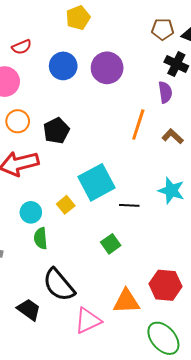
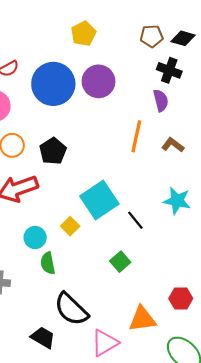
yellow pentagon: (78, 18) -> (83, 34), moved
blue circle: (63, 66) -> (53, 84), size x1.5
black line: (129, 205) -> (135, 220), turned 54
red hexagon: (166, 285) -> (181, 298), size x0.7

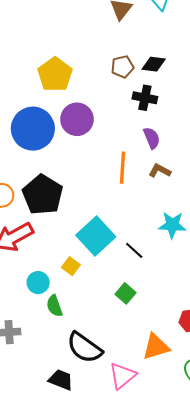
yellow pentagon: (83, 34) -> (55, 75), size x1.4
purple semicircle: (161, 100) -> (152, 138), moved
black pentagon: (53, 151) -> (43, 195), size x1.5

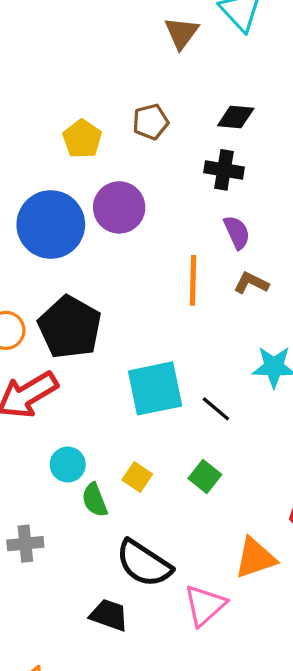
brown pentagon: (122, 67) -> (151, 122), moved
yellow pentagon: (55, 75) -> (82, 139), size x0.7
cyan square: (96, 236) -> (155, 388), turned 33
yellow square: (71, 266) -> (137, 477), moved

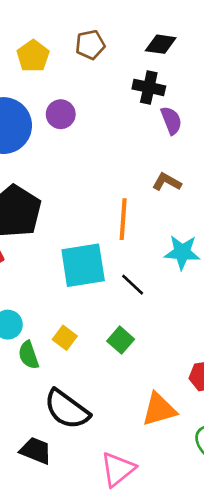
purple circle: (119, 207) -> (61, 114), size x0.7
purple semicircle: (237, 232) -> (171, 120), moved
orange line: (193, 280) -> (123, 219), moved
pink triangle: (205, 605) -> (118, 469), moved

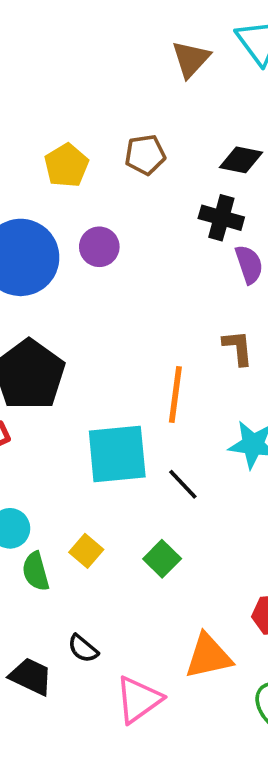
brown L-shape: (167, 182) -> (238, 348), turned 52
black semicircle: (67, 409) -> (83, 649), size x0.5
black trapezoid: (36, 451) -> (31, 676), moved
pink triangle: (118, 469) -> (139, 700), moved

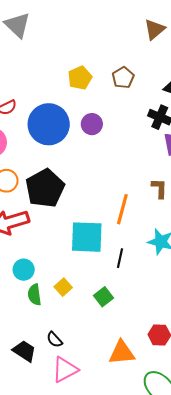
brown pentagon: (145, 155) -> (123, 78), turned -30
black line: (183, 484) -> (120, 258), turned 48
pink triangle: (139, 700) -> (65, 370), moved

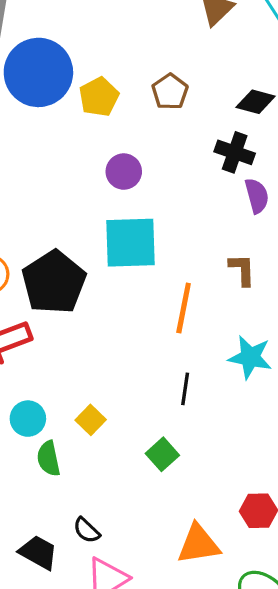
blue circle: (49, 124) -> (38, 72), moved
cyan square: (87, 237) -> (131, 243), moved
yellow square: (63, 287) -> (91, 420), moved

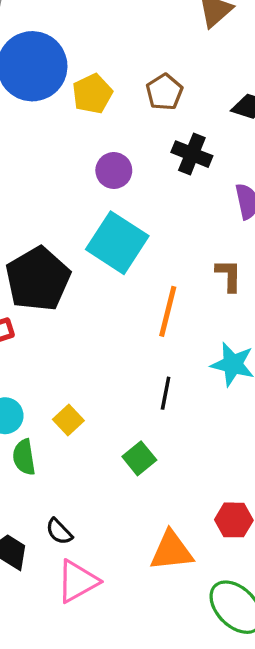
black cross: (235, 152) -> (192, 154), moved
cyan square: (131, 243) -> (117, 243), turned 32

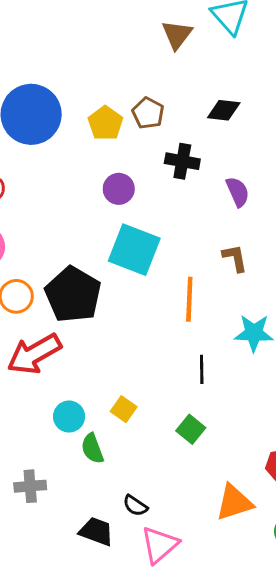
yellow pentagon: (92, 94) -> (105, 123), moved

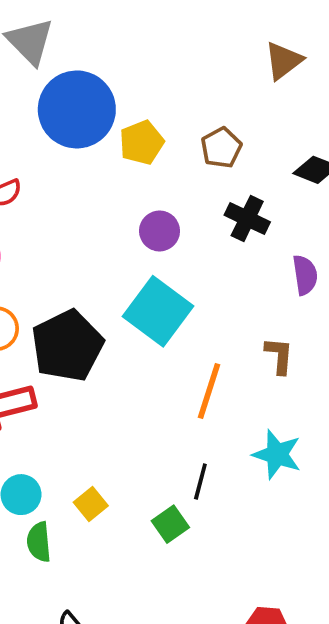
yellow pentagon: (105, 123) -> (142, 143), moved
green square: (191, 429) -> (170, 524), moved

